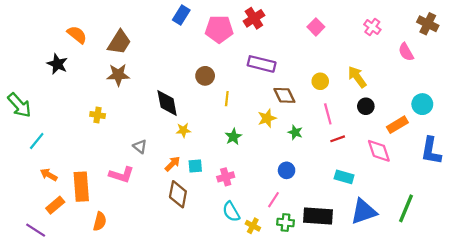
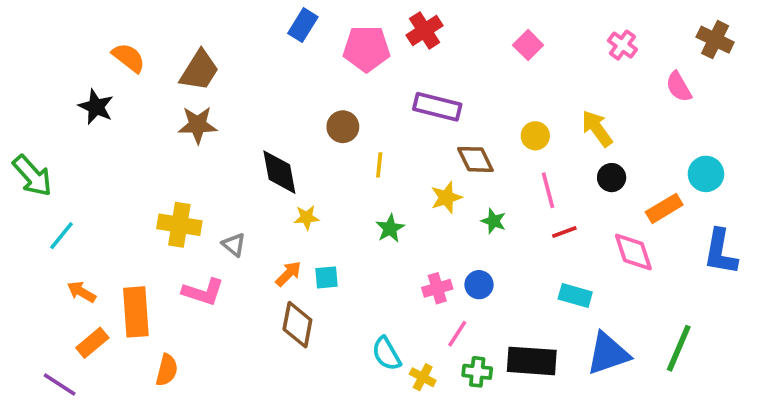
yellow cross: (98, 115) -> (179, 225), moved, size x1.6
pink cross: (226, 177) -> (437, 288), moved

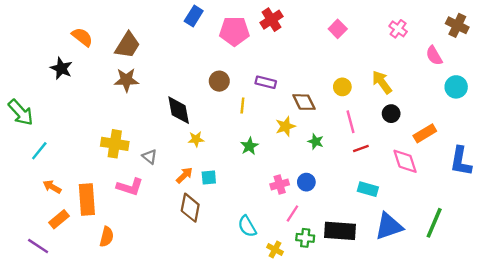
purple rectangle: (437, 107) -> (266, 82), moved, size x0.7
cyan circle: (706, 174) -> (456, 87), moved
yellow cross: (423, 377) -> (275, 249), moved

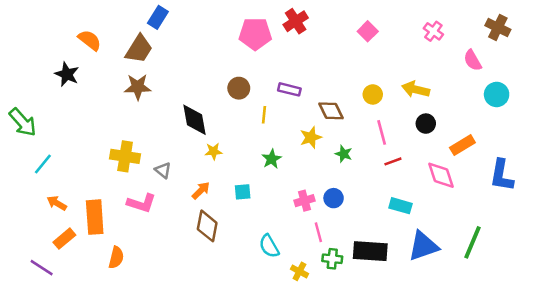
blue rectangle: (194, 16) -> (158, 17), moved
yellow arrow: (382, 82) -> (416, 89), turned -40
cyan square: (209, 177) -> (243, 192), moved
pink line: (292, 213) -> (318, 232), turned -48

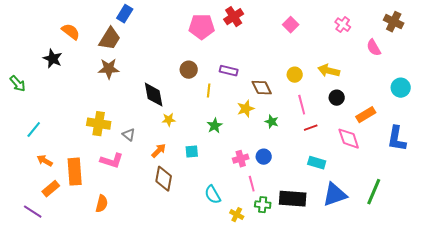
cyan circle: (497, 94) -> (401, 88), moved
green arrow: (23, 122) -> (18, 84), moved, size x0.7
orange semicircle: (116, 258) -> (102, 204), moved

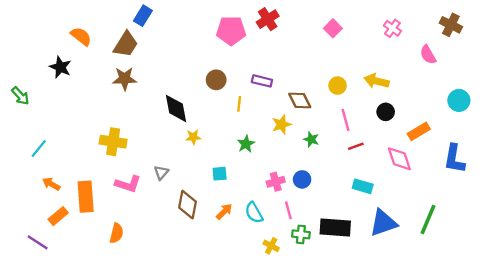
gray triangle: (129, 135) -> (161, 173), moved, turned 32
orange arrow: (159, 151) -> (224, 211), moved
cyan semicircle: (213, 195) -> (254, 213), moved

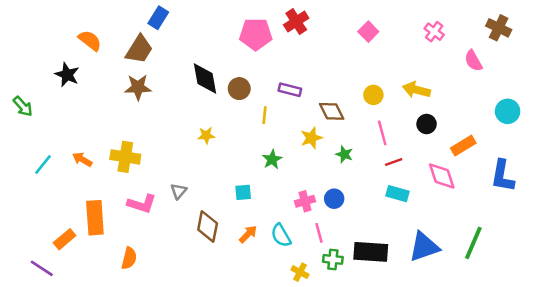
black diamond: (176, 108) -> (205, 78), moved
yellow star: (193, 137) -> (206, 135), moved
orange arrow: (51, 184) -> (82, 159), moved
cyan rectangle: (363, 186) -> (397, 194), moved

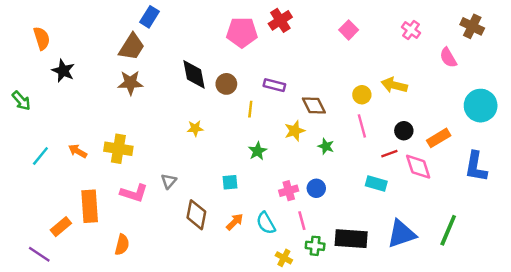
orange semicircle: (90, 40) -> (42, 38), moved, turned 35
yellow circle: (373, 95) -> (362, 95), moved
cyan circle: (508, 111) -> (481, 106), size x1.4
black circle: (427, 124) -> (404, 131), moved
red line: (394, 162) -> (389, 154), moved

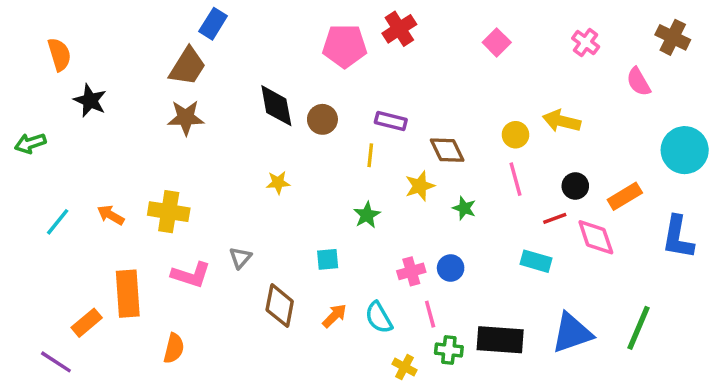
green arrow: (21, 101) -> (30, 143), turned 114
yellow line: (250, 109) -> (370, 155), moved

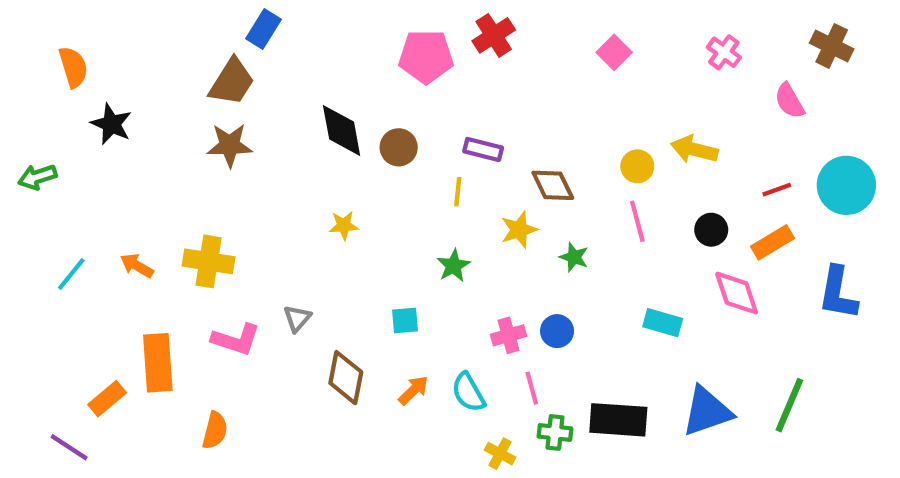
red line: (555, 218) -> (777, 190), moved

